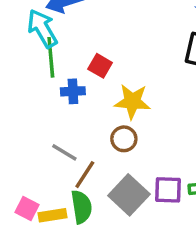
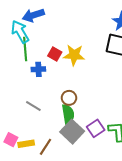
yellow star: (132, 101) -> (74, 55), moved
brown line: (85, 175) -> (46, 147), moved
purple square: (168, 190) -> (96, 128), turned -36
green semicircle: (81, 207) -> (68, 114), moved

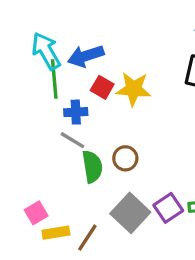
blue arrow: (33, 15) -> (86, 56), moved
gray line: (33, 106) -> (72, 140), moved
green semicircle: (68, 114) -> (92, 167), moved
pink square: (11, 140) -> (36, 213), moved, turned 32

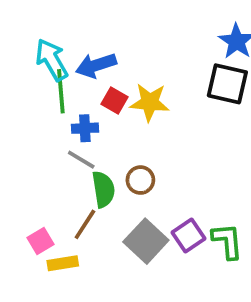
brown line: (87, 238) -> (85, 224), moved

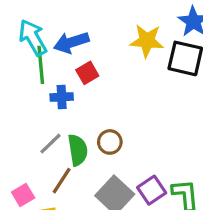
red square: (115, 100) -> (87, 73), turned 30
yellow star: (150, 102) -> (147, 41), moved
gray line: (81, 160) -> (50, 144), moved, turned -75

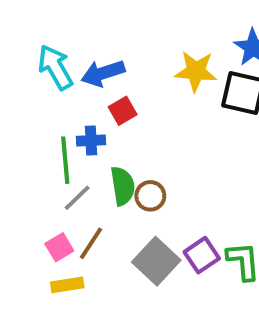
green line: (41, 65) -> (65, 160), moved
green semicircle: (78, 150) -> (123, 186), moved
pink square: (23, 195) -> (59, 247), moved

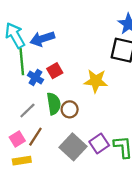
yellow star: (196, 71) -> (96, 81), moved
red square: (123, 111) -> (55, 71), moved
blue cross: (91, 140) -> (35, 77), turned 35
green line: (65, 160) -> (22, 62), moved

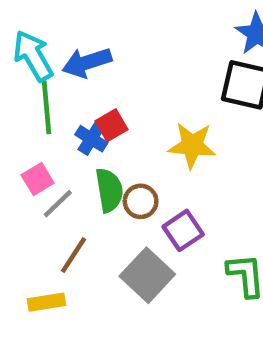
blue cross: (35, 77) -> (91, 139), moved
pink square: (17, 139) -> (38, 179), moved
purple square: (99, 144) -> (183, 230), moved

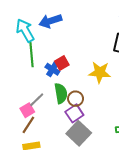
blue arrow: (87, 63) -> (50, 21), moved
pink square: (38, 179) -> (27, 110), moved
purple square: (183, 230) -> (74, 113), moved
brown line: (73, 255) -> (28, 125), moved

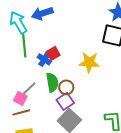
pink square: (27, 110) -> (20, 98), turned -32
brown line: (28, 125) -> (21, 112), turned 42

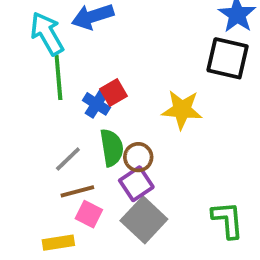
pink square: (20, 98) -> (89, 214), moved
brown line: (21, 112) -> (77, 191), moved

